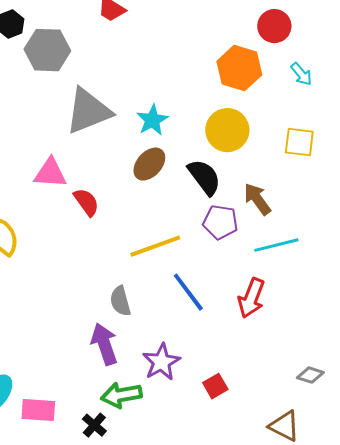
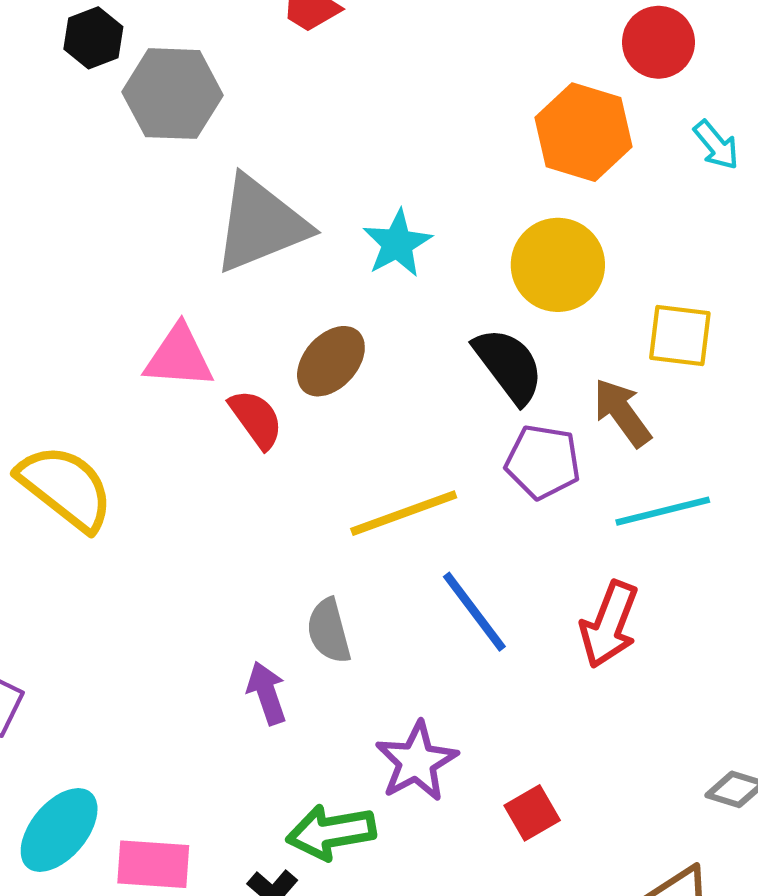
yellow square: (299, 142) -> (680, 336), moved
brown ellipse: (149, 164) -> (331, 361), moved
purple arrow: (104, 344) -> (267, 693), moved, size x0.7

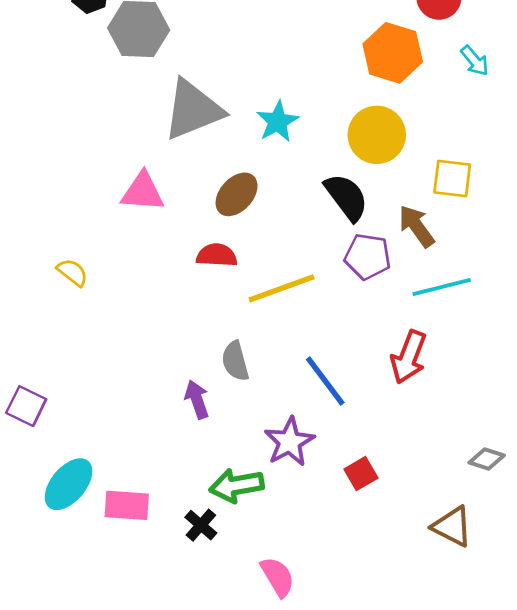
red semicircle: (256, 419) -> (217, 255), moved, turned -51
yellow semicircle: (65, 487) -> (72, 272), size x0.5
blue line: (474, 612) -> (325, 381), moved

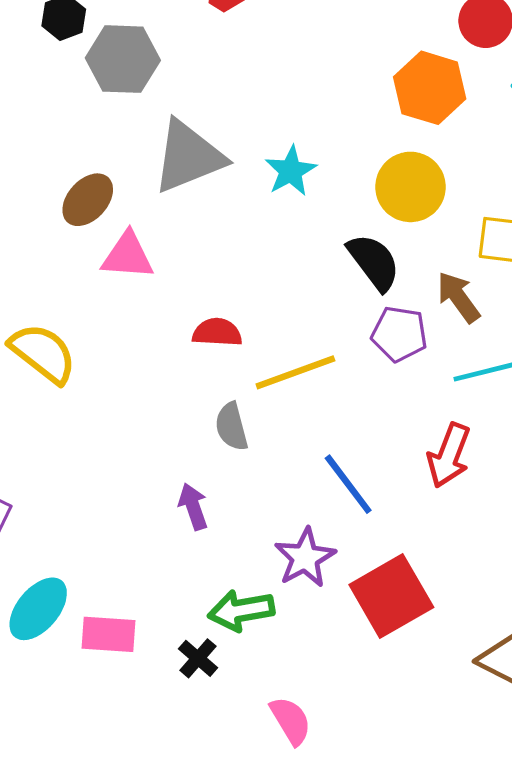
brown ellipse: (237, 194) -> (88, 200), moved
yellow semicircle: (72, 272) -> (43, 353), size x1.8
gray semicircle: (235, 361) -> (232, 427), moved
red square: (361, 474) -> (391, 596), size x2.0

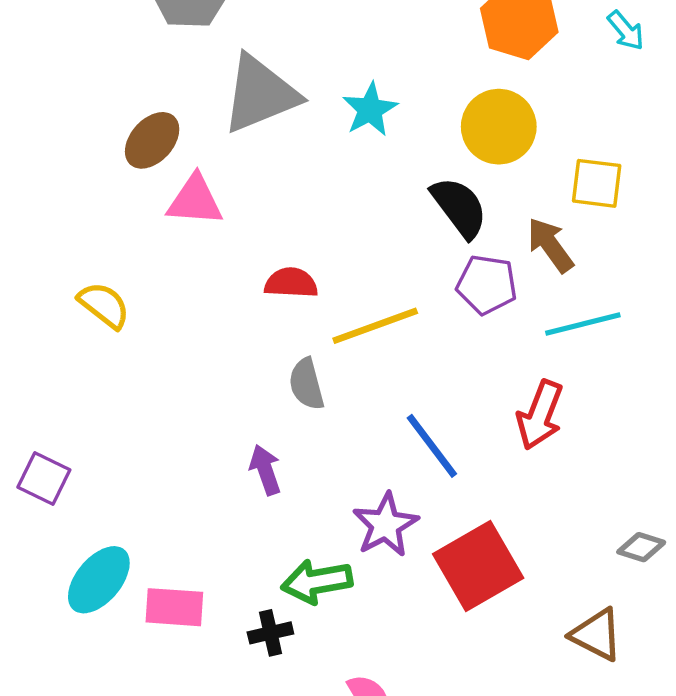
yellow semicircle: (43, 353) -> (104, 305), size x0.7
black cross: (198, 658) -> (270, 633), turned 36

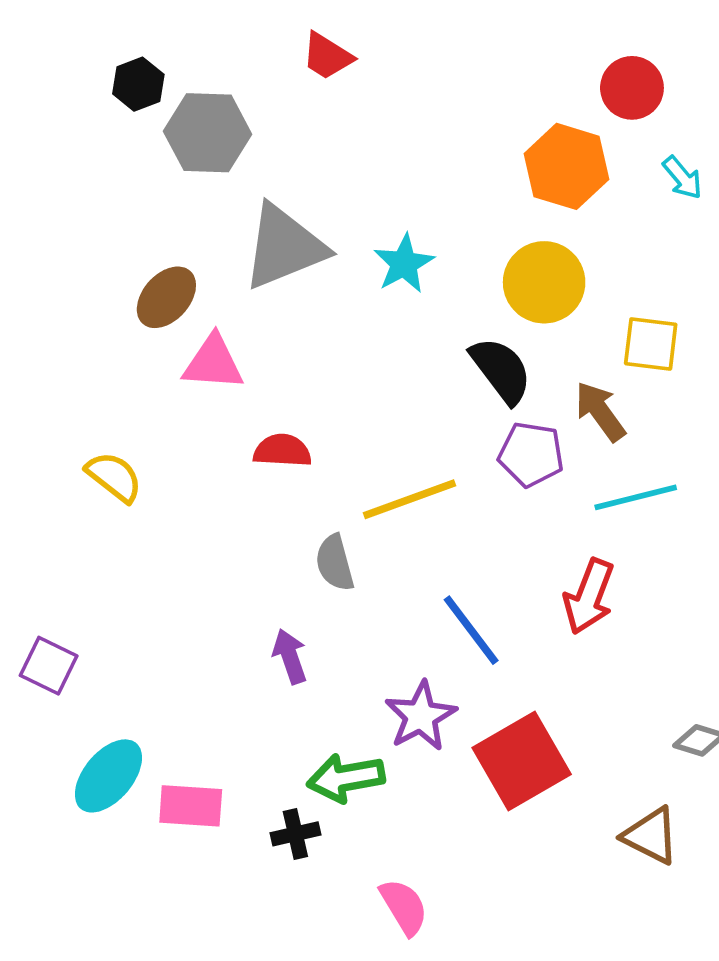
red semicircle: (291, 283) -> (282, 451), moved

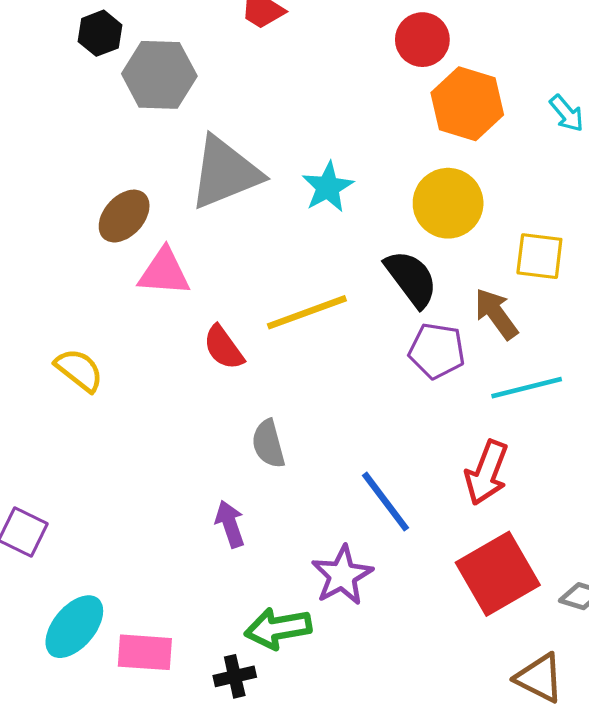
red circle: (632, 88) -> (422, 40), moved
red semicircle: (282, 451) -> (223, 348), turned -129
yellow line: (409, 499) -> (307, 312), moved
red square: (522, 761) -> (498, 574), moved

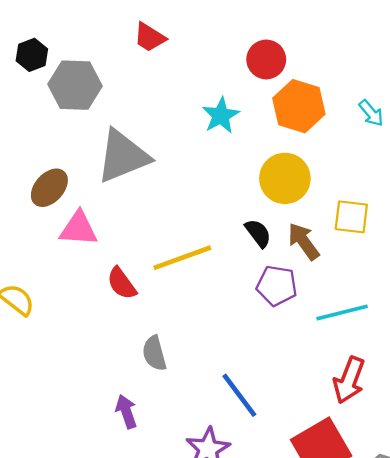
cyan star: (328, 187) -> (221, 115), moved
black semicircle: (411, 279) -> (258, 233), size x0.7
brown arrow: (496, 314) -> (304, 241), moved
red arrow: (487, 473) -> (349, 380), moved

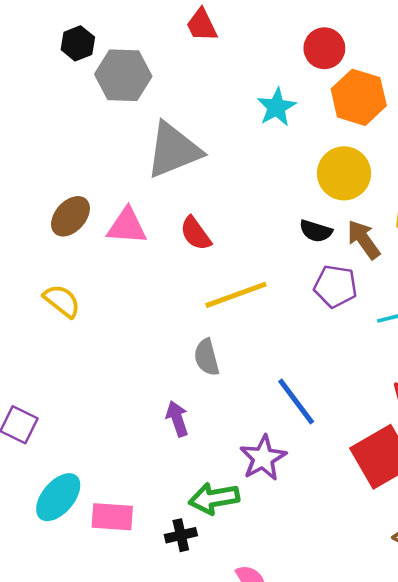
red trapezoid: (150, 37) -> (202, 25), turned 32
brown ellipse: (49, 188) -> (70, 216), moved
black semicircle: (258, 233) -> (316, 231), turned 144
yellow line: (182, 258) -> (236, 295), moved
red semicircle: (122, 283) -> (196, 233), moved

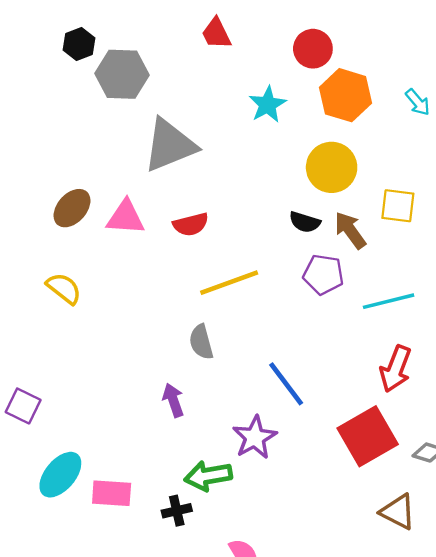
red trapezoid: (202, 25) -> (216, 34), moved
red semicircle: (196, 233) -> (191, 224), turned -68

